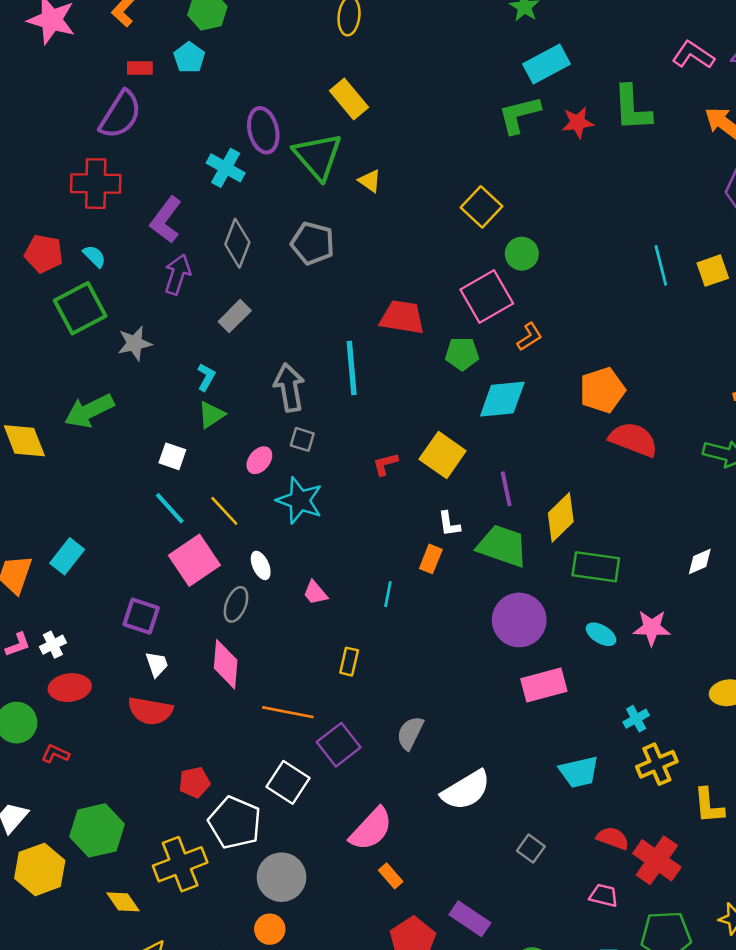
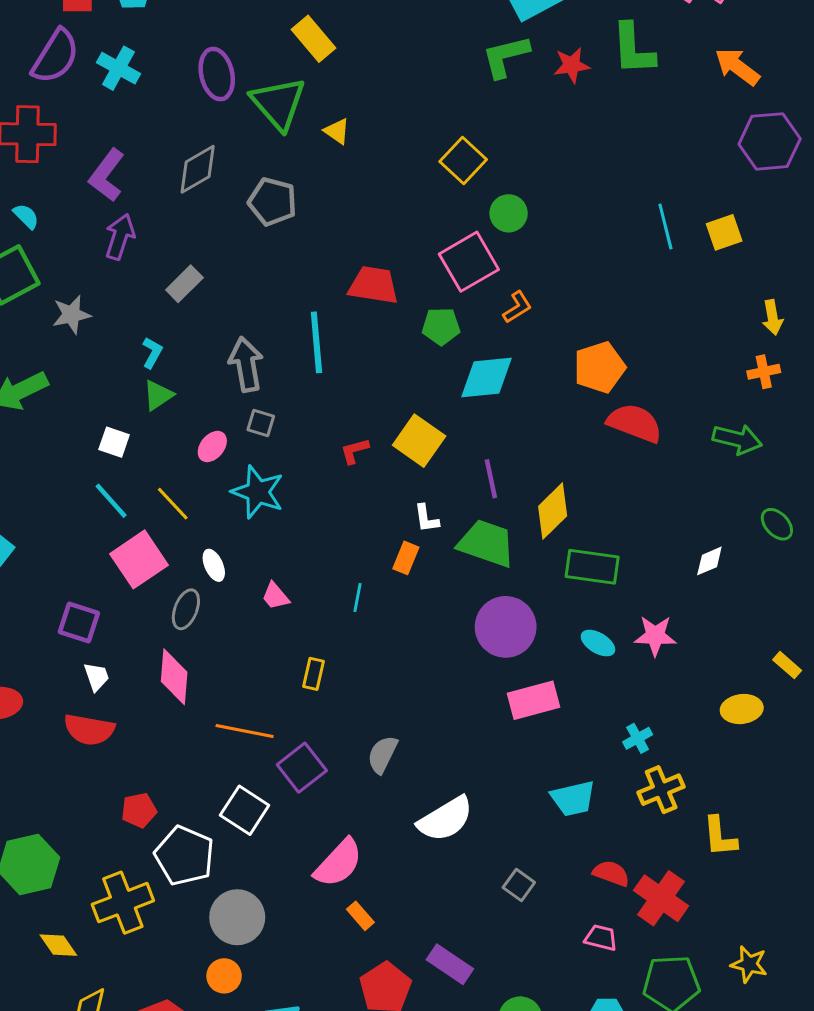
cyan cross: (226, 168) -> (118, 68), moved
gray diamond: (237, 243) -> (198, 169), moved, turned 39

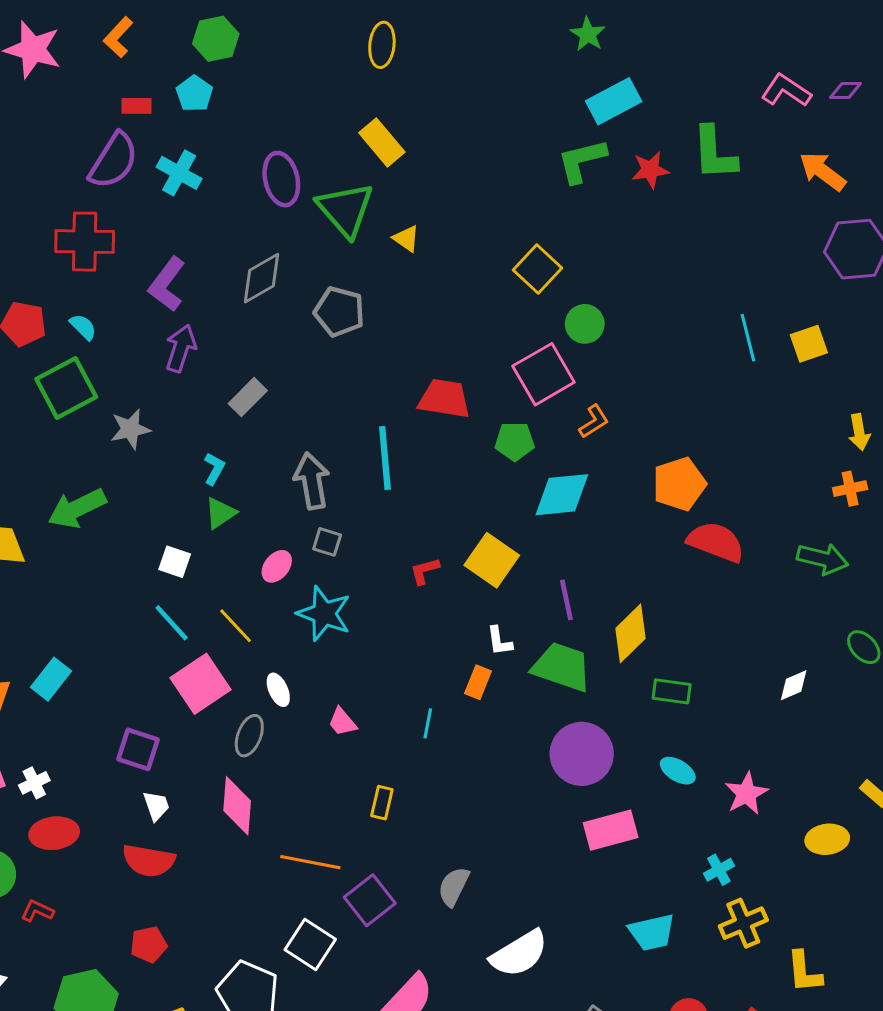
green rectangle: (592, 567) -> (672, 691), size x0.7
pink star: (655, 636) -> (746, 794), moved, turned -30
red pentagon: (139, 810) -> (149, 944), moved

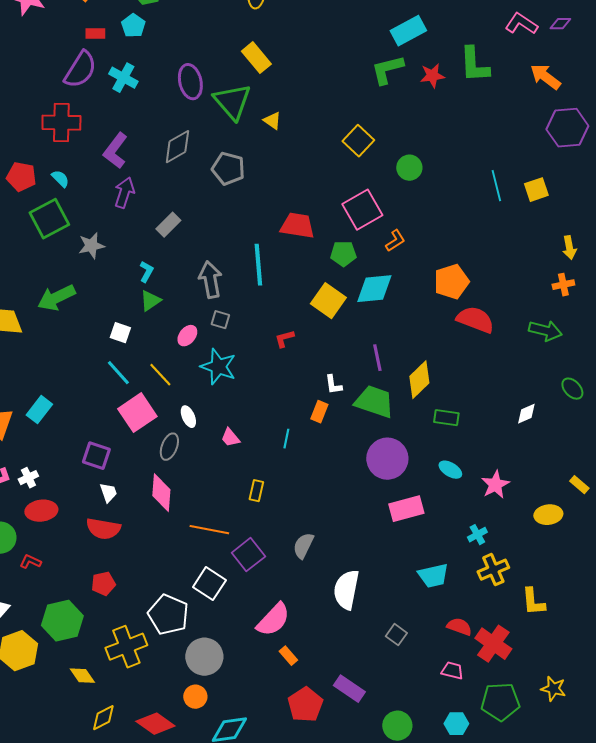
green circle: (585, 324) -> (409, 168), moved
yellow square: (492, 560) -> (328, 301), moved
white semicircle: (519, 954) -> (346, 590), turned 132

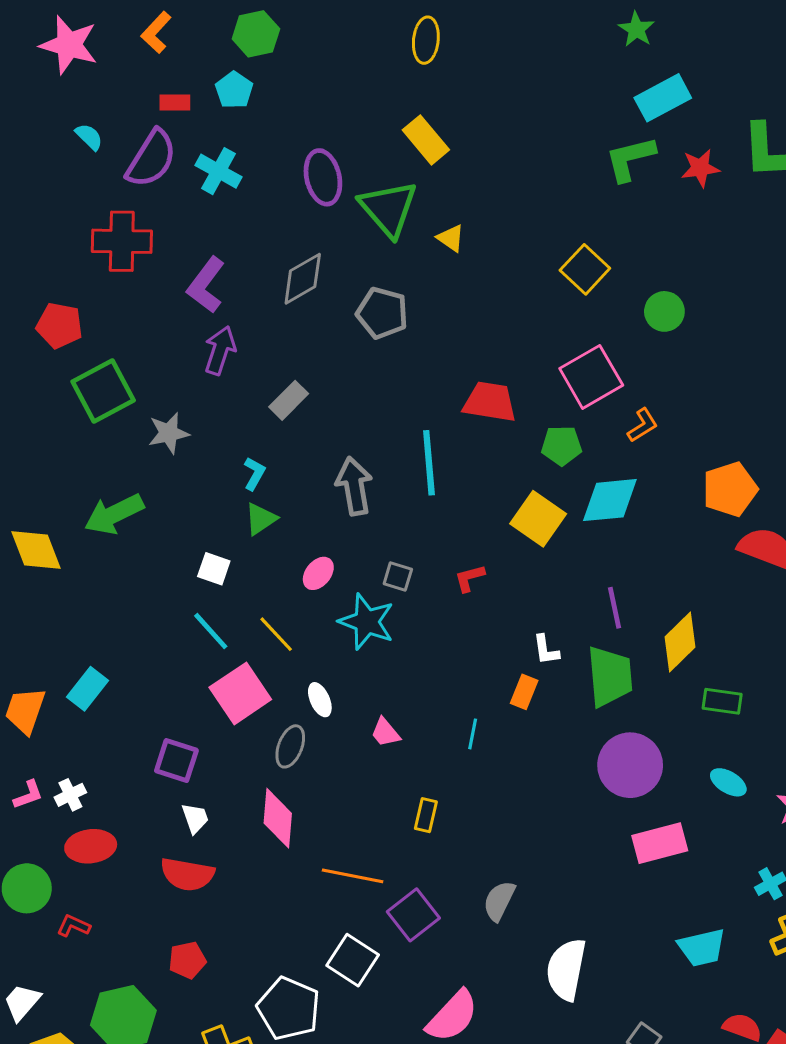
cyan semicircle: (60, 179) -> (89, 137), moved
gray square: (220, 320) -> (398, 577), moved
green trapezoid: (374, 402) -> (610, 676), turned 66

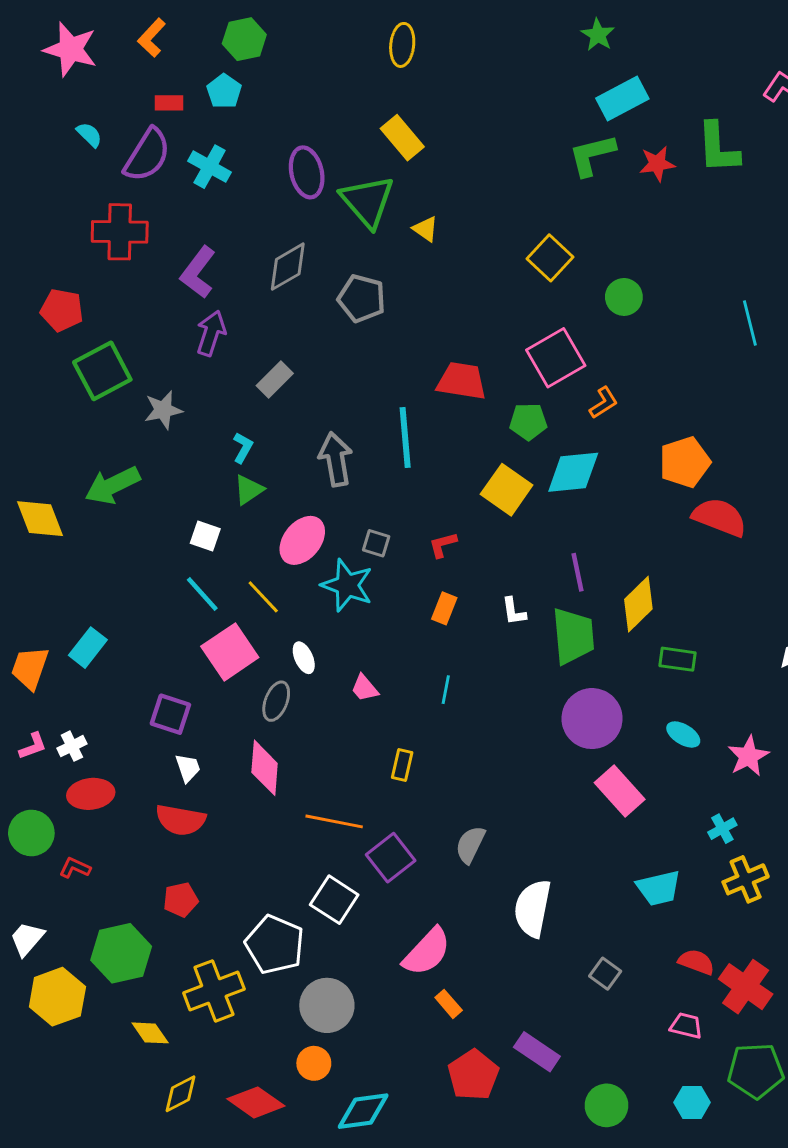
pink ellipse: (318, 573) -> (302, 540), size x1.6
orange rectangle: (524, 692) -> (444, 608), moved
pink rectangle: (660, 843) -> (620, 791), turned 63

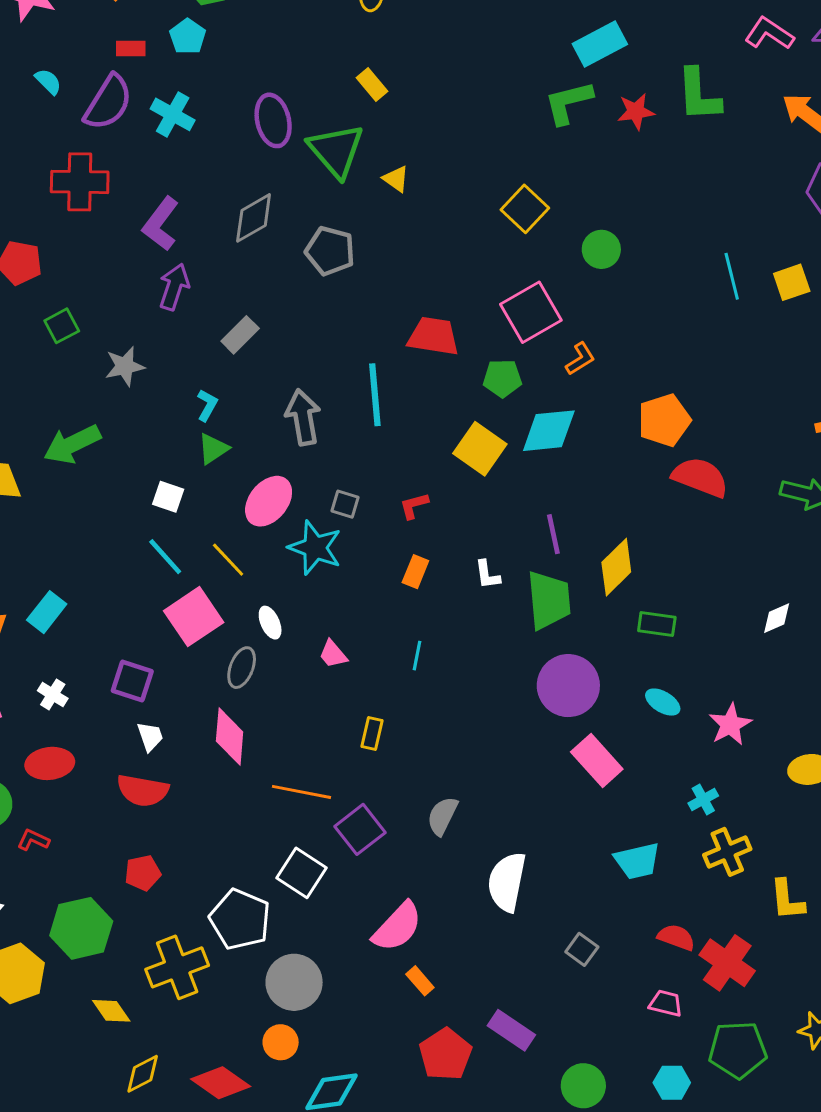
yellow rectangle: (402, 138) -> (372, 84), size x0.7
green square: (102, 371) -> (62, 326), size x0.6
white cross: (72, 746) -> (53, 695), moved, turned -32

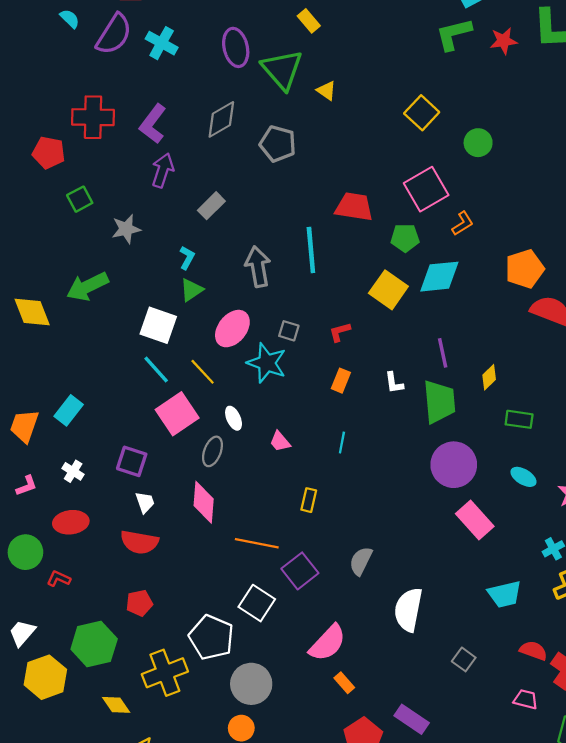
red cross: (80, 182) -> (93, 117), moved
white square: (168, 497) -> (158, 325), size x1.6
yellow diamond: (616, 567) -> (489, 377), size x0.6

